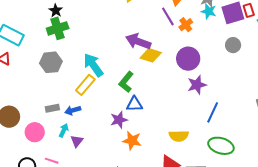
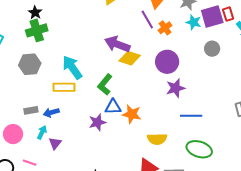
cyan star: (209, 11) -> (194, 22), moved
yellow rectangle: (85, 85) -> (64, 87), turned 50
blue line: (213, 112) -> (191, 116), turned 65
orange star: (132, 141) -> (132, 114), moved

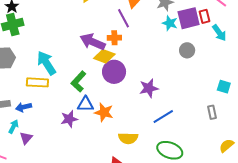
orange cross: (165, 28) -> (114, 38), moved, turned 32
purple circle: (167, 62) -> (114, 72), moved
blue line: (191, 116) -> (163, 117), turned -35

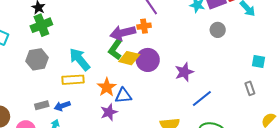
purple arrow: (93, 42) -> (123, 33), turned -30
yellow diamond: (104, 56) -> (129, 58), moved
green L-shape: (78, 81) -> (115, 49), moved
orange star: (104, 112) -> (107, 87), moved, turned 30

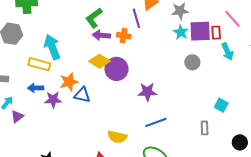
purple arrow: (123, 33) -> (101, 35), size x0.7
green L-shape: (115, 49) -> (94, 18), moved
blue arrow: (62, 106) -> (36, 88), moved
purple star: (109, 112) -> (53, 100), moved

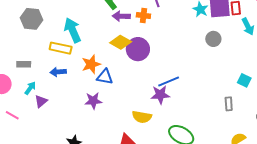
purple star: (147, 92) -> (160, 95), moved
purple star: (53, 100) -> (93, 101), moved
blue line: (156, 122) -> (169, 81), moved

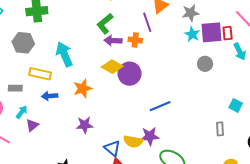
yellow rectangle: (61, 48) -> (40, 74), moved
blue triangle: (105, 77) -> (112, 148), moved, turned 30
purple star: (160, 95) -> (150, 136), moved

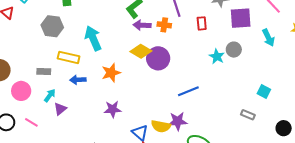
red rectangle: (228, 33) -> (202, 23), moved
cyan star: (192, 34) -> (217, 57), moved
gray rectangle: (220, 129) -> (248, 115), turned -64

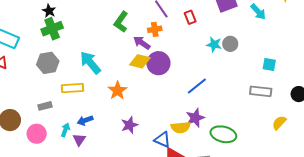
purple arrow: (142, 25) -> (142, 43), moved, turned 48
gray circle: (234, 50) -> (230, 44), moved
gray rectangle: (44, 72) -> (45, 106), moved
blue arrow: (78, 80) -> (85, 120), moved
gray rectangle: (248, 115) -> (261, 91), size x1.5

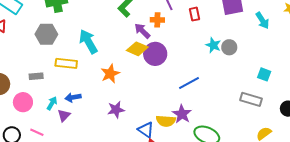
purple star: (195, 118) -> (182, 114), turned -30

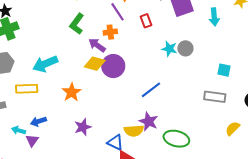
cyan arrow: (262, 20) -> (214, 17), turned 36
cyan arrow: (88, 42) -> (45, 64), turned -75
cyan arrow: (52, 103) -> (19, 130), turned -96

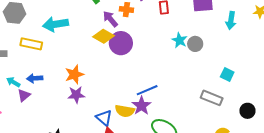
blue line: (151, 90) -> (147, 90), moved
orange star: (72, 92) -> (74, 74), moved

